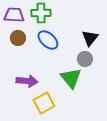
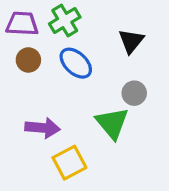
green cross: (41, 13) -> (65, 20), turned -30
black triangle: (90, 38) -> (131, 41), moved

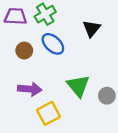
brown circle: (28, 60) -> (24, 51), moved
gray circle: (134, 93) -> (107, 96), moved

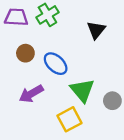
blue ellipse: (53, 44) -> (56, 64), moved
purple arrow: (30, 89) -> (31, 94), turned 145
yellow square: (48, 113) -> (70, 119), moved

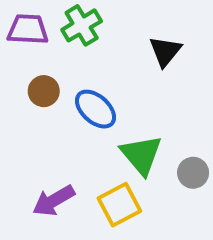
purple arrow: (31, 94) -> (54, 201), moved

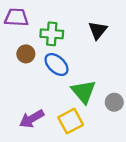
green cross: (82, 25) -> (52, 34), moved, turned 35

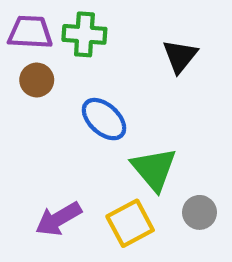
green cross: (52, 34) -> (84, 34), moved
brown circle: (26, 54) -> (37, 80), moved
gray circle: (114, 102) -> (200, 212), moved

